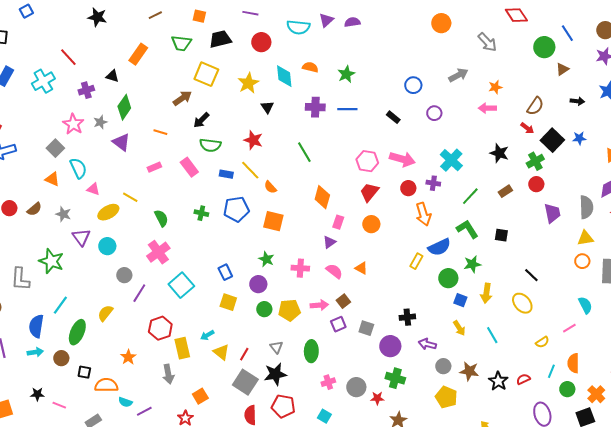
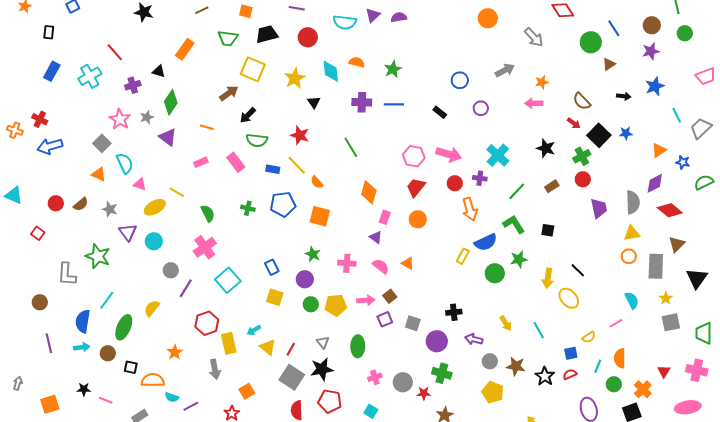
brown semicircle: (535, 106) -> (582, 101), turned 102
purple triangle: (329, 242) -> (376, 237), turned -48
yellow arrow: (486, 293) -> (548, 278), moved
blue square: (460, 300) -> (571, 353), moved, turned -32

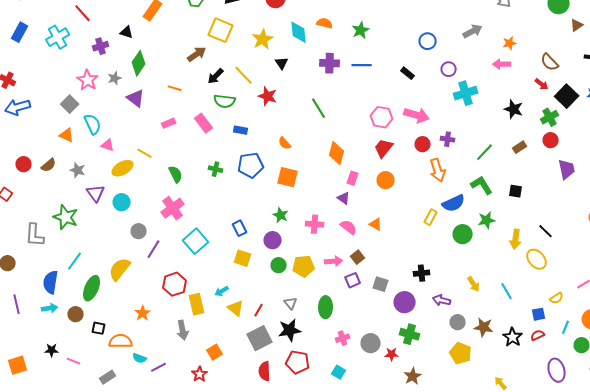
cyan cross: (498, 155) -> (466, 93), moved, turned 30
yellow line: (297, 165) -> (244, 75), moved
yellow semicircle: (152, 308) -> (120, 269), size x1.4
gray square: (292, 377) -> (260, 338), turned 30

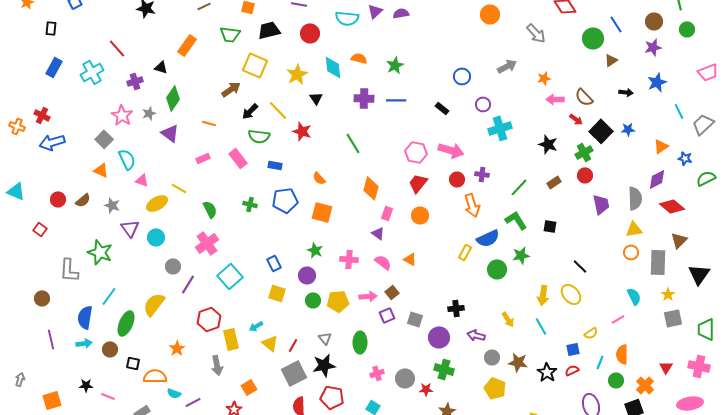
pink arrow: (502, 64) -> (555, 99), moved
yellow arrow: (516, 239) -> (543, 295), moved

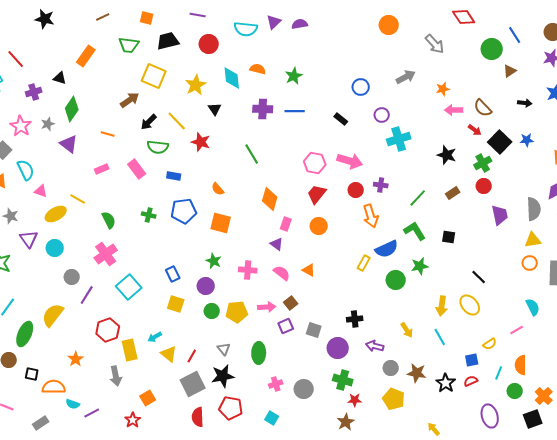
red star: (426, 389) -> (355, 400), moved

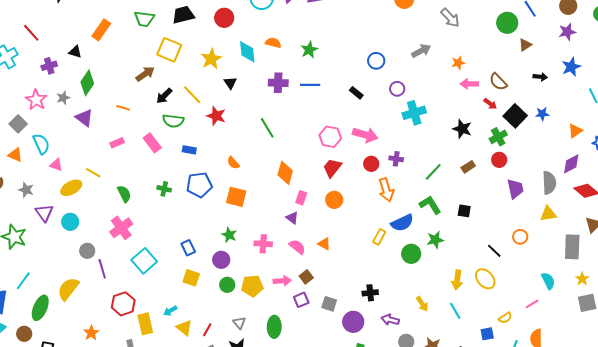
orange circle: (530, 263) -> (520, 237), moved
purple line: (87, 295) -> (102, 269), turned -48

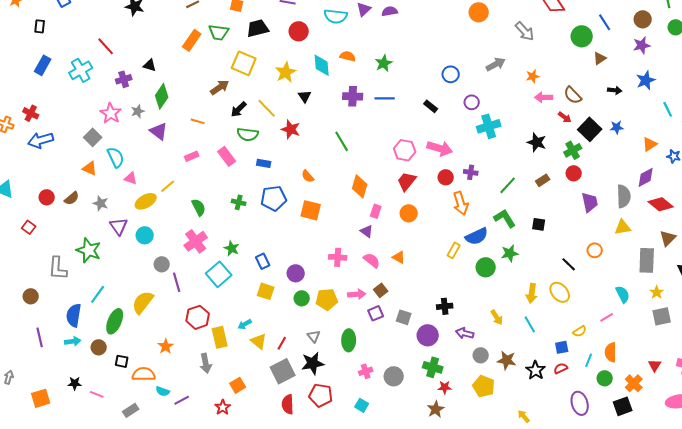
orange rectangle: (101, 30) -> (192, 40), moved
yellow line: (93, 173) -> (168, 186), turned -70
green star: (229, 235) -> (232, 248), moved

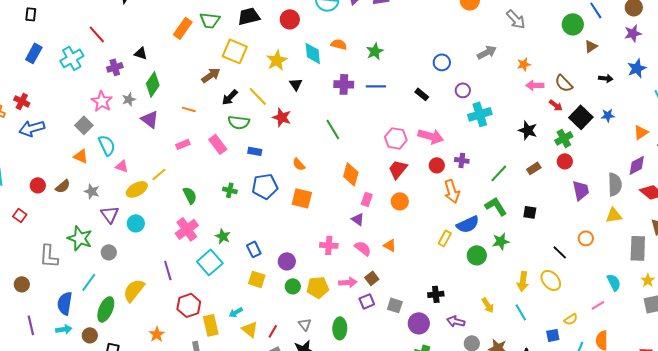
gray circle: (162, 264) -> (109, 252), moved

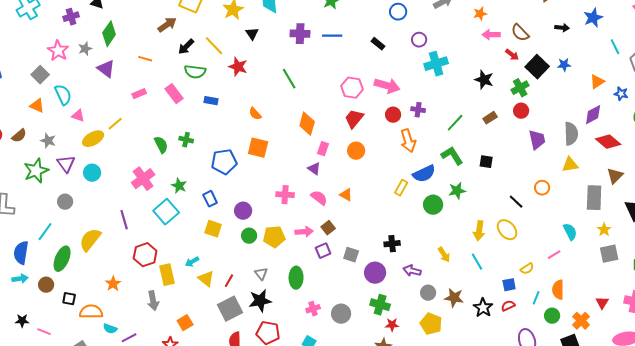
blue pentagon: (265, 186) -> (224, 162), moved
green semicircle: (190, 195) -> (161, 145), moved
green star: (80, 238) -> (36, 171), moved, turned 30

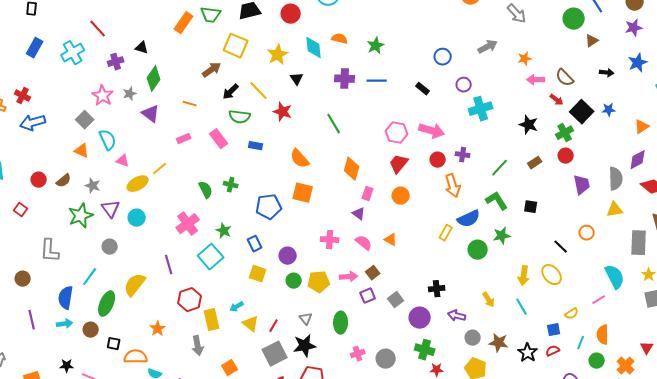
orange semicircle: (255, 114) -> (300, 159), size x1.5
cyan semicircle: (570, 232) -> (615, 277), size x1.4
gray square: (351, 255) -> (396, 300), turned 35

